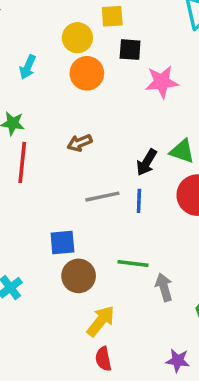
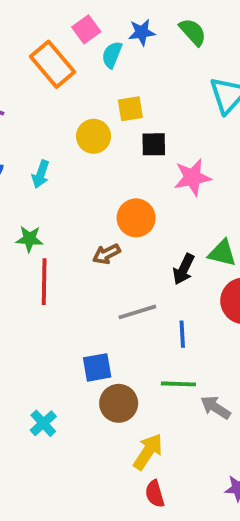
orange circle: (87, 73) -> (136, 218), moved
blue line: (139, 201) -> (182, 334), moved
gray arrow: (164, 287) -> (216, 407), turned -36

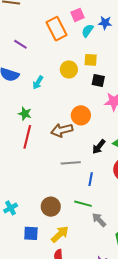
brown arrow: (107, 254) -> (62, 130), size x1.5
blue square: (97, 367) -> (31, 233), moved

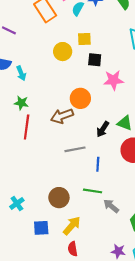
cyan arrow: (38, 82) -> (21, 73), moved, turned -48

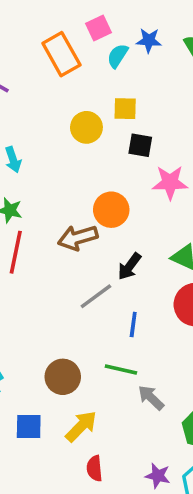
black arrow: (103, 129) -> (129, 266), moved
gray line: (75, 149) -> (96, 296), turned -30
red semicircle: (73, 249) -> (94, 468), moved

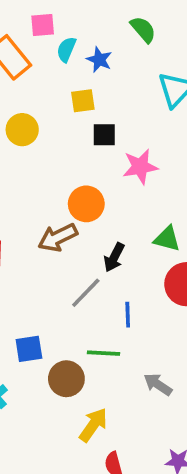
pink square: (98, 28) -> (43, 25), turned 30
blue star: (149, 40) -> (99, 60), moved, turned 30
yellow circle: (86, 127) -> (22, 130), moved
green line: (121, 369) -> (104, 353), moved
blue square: (29, 427) -> (29, 349), moved

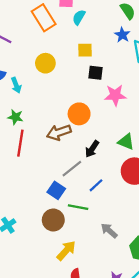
blue star: (99, 60) -> (122, 35), moved
blue line: (128, 315) -> (96, 185), turned 42
blue square: (29, 349) -> (56, 190), moved, turned 36

